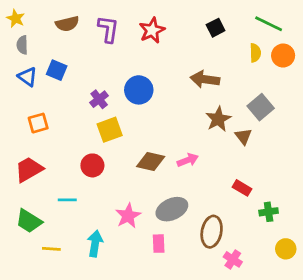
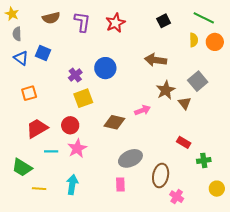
pink arrow: (188, 160) -> (142, 110), moved
red trapezoid: (29, 169) -> (37, 128), moved
pink star: (128, 216) -> (77, 148), moved

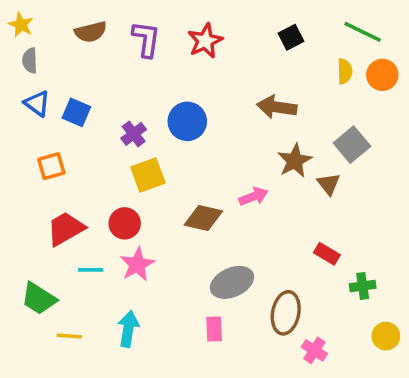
blue square: (43, 53) -> (76, 112), moved

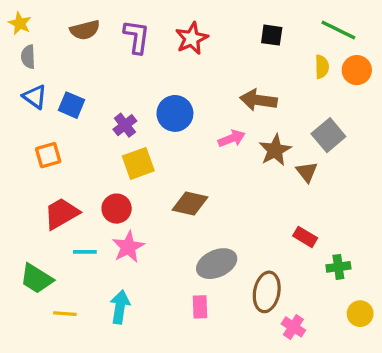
black square: (291, 37) -> (272, 35), turned 35
pink arrow: (253, 197) -> (232, 138), moved

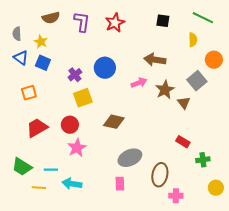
yellow star: (20, 23) -> (41, 42), moved
orange circle: (357, 70) -> (214, 60), moved
cyan line: (85, 252) -> (51, 170), moved
cyan arrow: (120, 307) -> (72, 184), turned -90
pink cross: (293, 327) -> (176, 196), turned -32

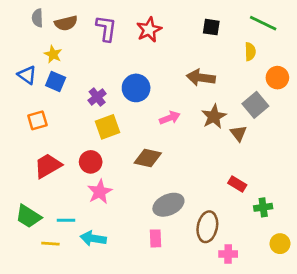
gray semicircle: (17, 34) -> (37, 18), moved
pink arrow: (139, 83) -> (170, 118), moved

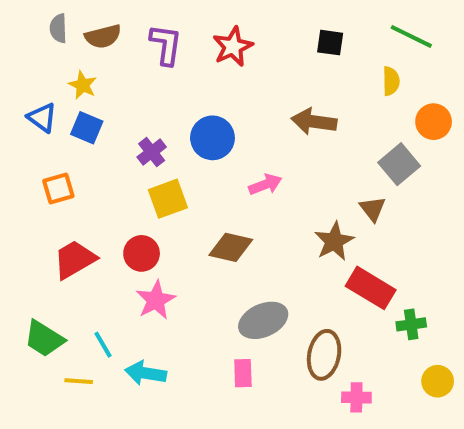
brown star: (214, 117) -> (334, 241), moved
red rectangle: (237, 184) -> (371, 288), size x1.6
cyan line: (66, 220) -> (103, 345), turned 60

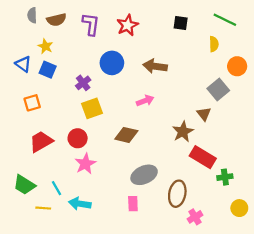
brown arrow: (314, 122) -> (155, 66), moved
blue circle: (212, 138) -> (112, 63), moved
pink cross: (356, 397) -> (195, 217), turned -32

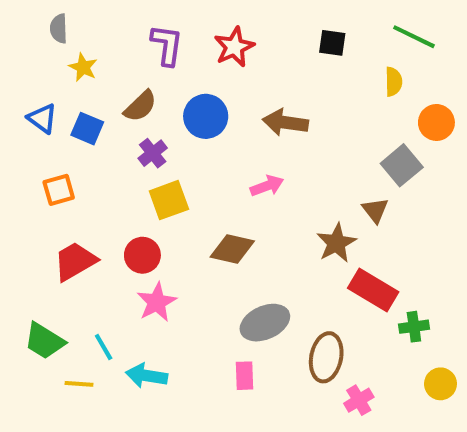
brown semicircle: (57, 20) -> (140, 106), moved, turned -30
yellow star: (45, 46) -> (83, 67), moved

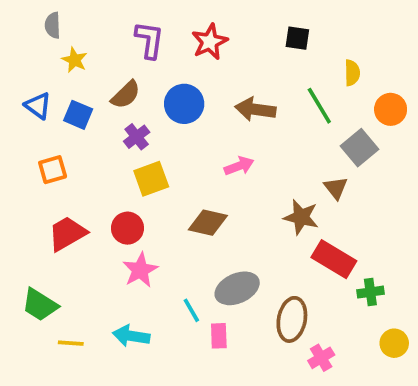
green line: (414, 37) -> (319, 106), moved, turned 33
brown star: (336, 243) -> (301, 217), turned -30
cyan line: (104, 347) -> (191, 310), moved

